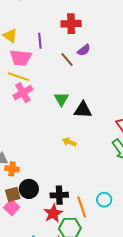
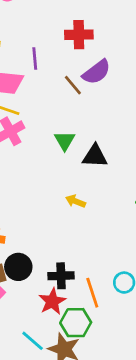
purple semicircle: (84, 50) -> (97, 72), size x1.5

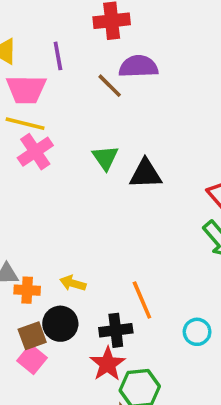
purple semicircle: (97, 72) -> (138, 66), turned -140
yellow arrow: (75, 201) -> (73, 283), moved
orange line: (92, 293) -> (142, 300), moved

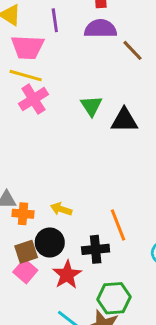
purple semicircle: (138, 66) -> (100, 29), moved
brown line: (110, 86) -> (133, 50), moved
red star: (108, 364) -> (67, 275), moved

